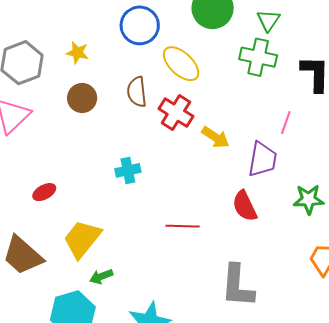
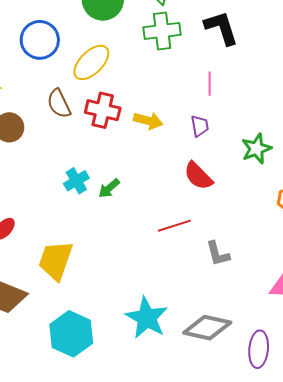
yellow ellipse: (181, 64) -> (91, 62), turned -69
purple trapezoid: (263, 159) -> (200, 126), size x0.6
red line: (183, 226) -> (174, 226), moved
green arrow: (101, 277) -> (109, 188), moved
gray L-shape: (237, 286) -> (218, 254), size x0.6

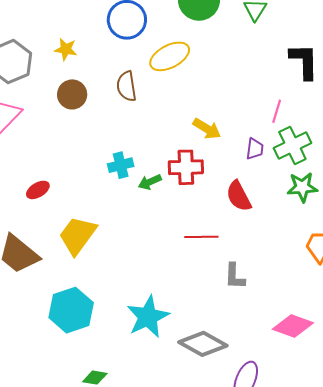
green cross: (162, 31) -> (292, 146), moved, turned -36
red cross: (103, 110) -> (186, 167), moved, turned -32

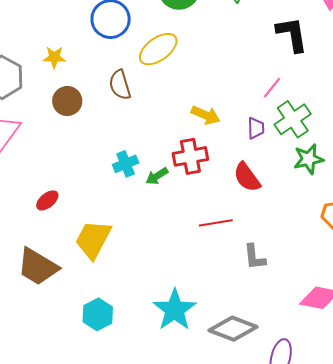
pink line: (277, 111) -> (272, 88), turned 30
cyan hexagon: (71, 310) -> (98, 314), size x0.7

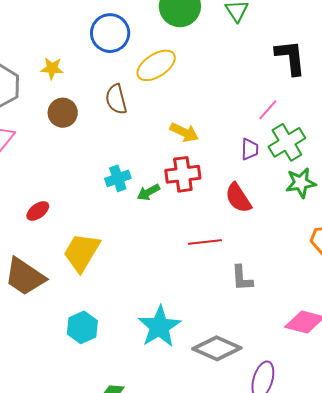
yellow arrow: (206, 115) -> (184, 132), moved

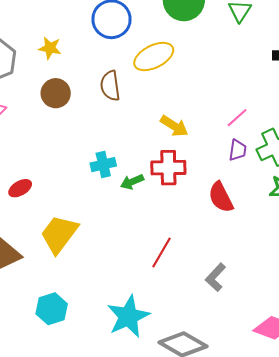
pink line: (268, 110) -> (237, 118), moved
red line: (205, 242) -> (162, 253), moved, turned -60
gray L-shape: (242, 278) -> (216, 277), turned 40

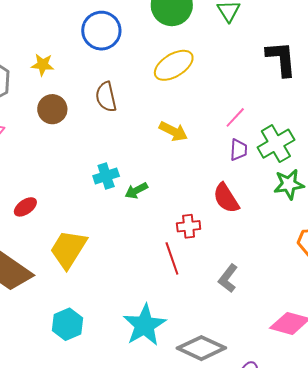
yellow ellipse: (154, 57) -> (174, 65), moved
red cross: (168, 168) -> (189, 226), moved, size x0.7
red line: (162, 253) -> (172, 258), turned -44

